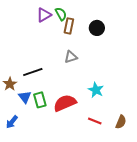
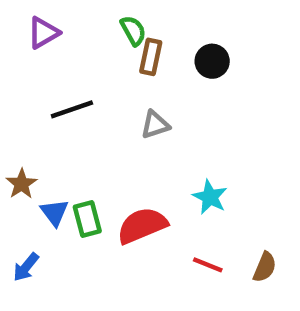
purple triangle: (44, 15) -> (43, 33), moved
black line: (33, 72) -> (72, 109), moved

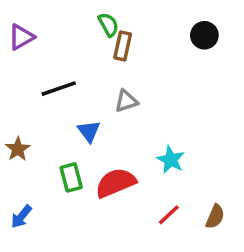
purple triangle: (43, 33) -> (21, 37), moved
black circle: (212, 61) -> (204, 35), moved
blue triangle: (54, 212) -> (89, 131), moved
red line: (208, 265) -> (169, 215), turned -65

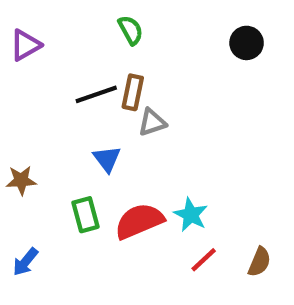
brown rectangle: (123, 46) -> (133, 92), moved
black line: (59, 89) -> (96, 94), moved
brown star: (18, 149) -> (21, 180), turned 30
cyan star: (171, 160) -> (191, 215), moved

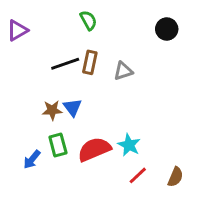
gray triangle: (152, 122) -> (123, 71), moved
brown star: (21, 180) -> (52, 110), moved
blue arrow: (25, 262) -> (32, 159), moved

